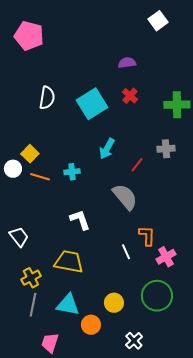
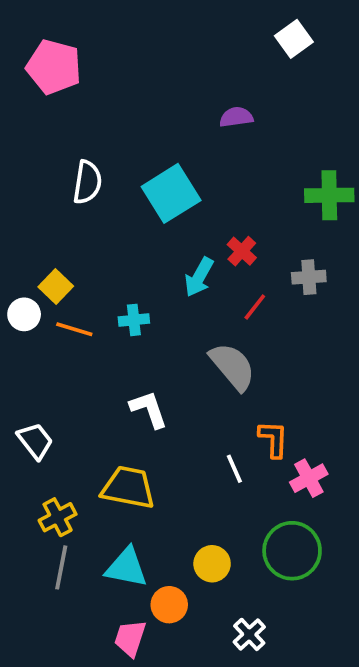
red cross: (130, 96) -> (242, 251), moved
pink trapezoid: (50, 343) -> (130, 638), moved

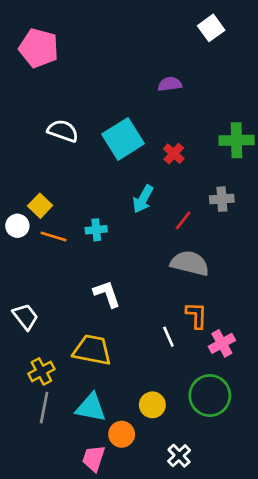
white semicircle: (87, 182) -> (63, 131), turned -80
red cross: (242, 251) -> (174, 154), moved
gray semicircle: (233, 366) -> (190, 263), moved, turned -36

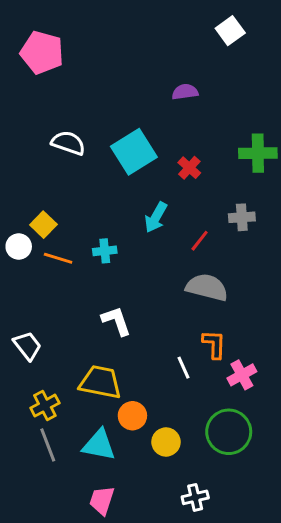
gray line: (44, 408) -> (48, 445), turned -32
orange circle: (122, 434) -> (132, 416), moved
white cross: (179, 456) -> (195, 497), turned 30

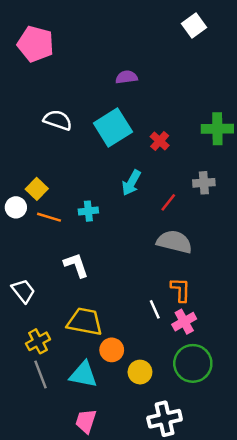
purple semicircle: (185, 92) -> (126, 77), moved
white L-shape: (116, 321) -> (76, 265), moved
pink cross: (242, 375) -> (184, 322), moved
white cross: (195, 497) -> (165, 419), size x1.5

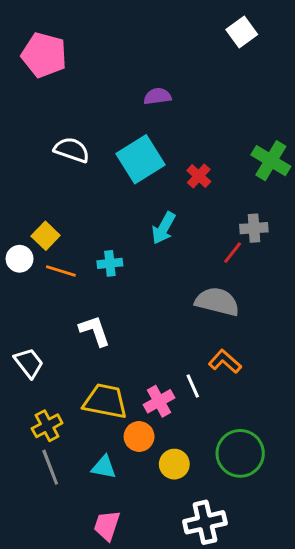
green cross: (217, 129) -> (271, 161), turned 32
red line: (168, 202) -> (233, 253), moved
orange L-shape: (181, 290) -> (225, 361), turned -50
pink cross: (184, 322) -> (159, 401), moved
cyan triangle: (83, 374) -> (104, 467), size x0.7

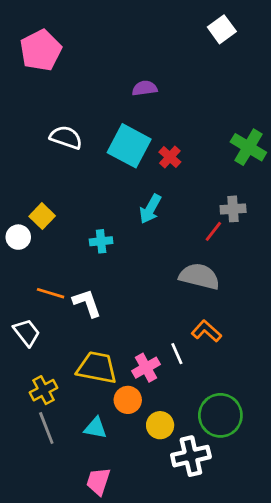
pink pentagon: (44, 55) -> (41, 50), turned 30
cyan square: (141, 159) -> (129, 146), turned -30
red cross: (199, 176) -> (170, 157), moved
orange line: (61, 271) -> (51, 293), moved
white cross: (205, 522) -> (191, 456), moved

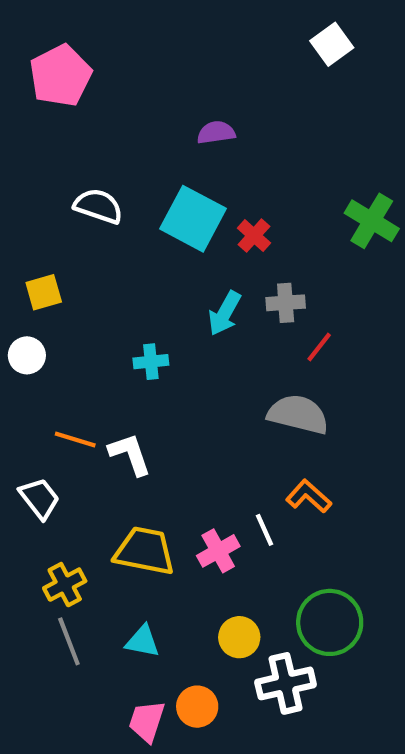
gray cross: (233, 209) -> (286, 303), moved
yellow square: (42, 216) -> (44, 292), moved, turned 30
orange circle: (128, 400) -> (197, 707), moved

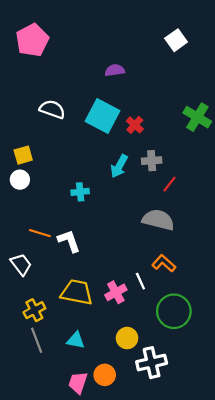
white square: (332, 44) -> (176, 40), moved
white circle: (27, 355) -> (20, 180), moved
green circle: (330, 622) -> (174, 311), moved

